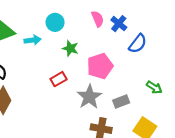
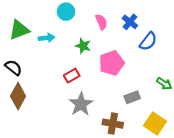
pink semicircle: (98, 19) -> (101, 22), moved
cyan circle: (55, 22) -> (66, 12), moved
gray star: (89, 97) -> (81, 104), moved

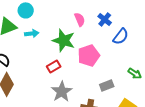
cyan circle: (66, 12) -> (26, 10), moved
green star: (83, 46) -> (64, 40), size x1.6

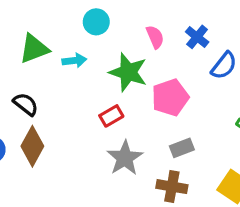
cyan circle: (26, 10) -> (96, 22), moved
gray rectangle: (107, 85) -> (182, 148), moved

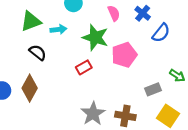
black semicircle: (26, 104) -> (38, 52), moved
gray rectangle: (182, 148) -> (153, 89), moved
gray star: (125, 158) -> (93, 114), moved

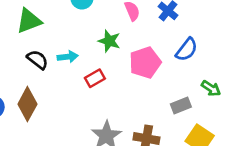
cyan arrow: (58, 29) -> (68, 57), moved
blue semicircle: (161, 33) -> (187, 50), moved
green star: (95, 37) -> (109, 41), size x0.7

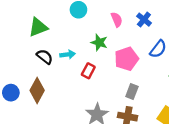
red rectangle: (95, 78) -> (88, 71), turned -32
gray rectangle: (181, 106) -> (132, 92), moved, turned -48

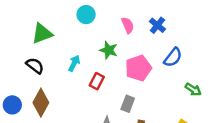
cyan arrow: (68, 54) -> (74, 63), turned -56
black semicircle: (45, 57) -> (35, 66), moved
gray rectangle: (132, 92) -> (128, 104), moved

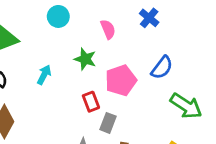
blue cross: (157, 25) -> (149, 18), moved
red rectangle: (97, 81) -> (91, 102), moved, turned -49
green arrow: (193, 89) -> (186, 106), size x1.6

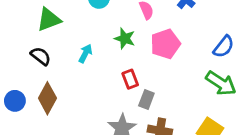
blue semicircle: (162, 68) -> (224, 47), moved
pink pentagon: (121, 80) -> (165, 44), moved

